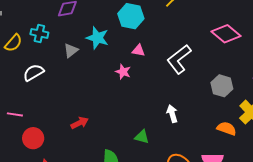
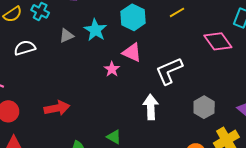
pink diamond: (226, 34) -> (218, 41), moved
pink triangle: (138, 50) -> (132, 52), size x1.5
white arrow: (172, 114) -> (151, 107), moved, size x1.4
red arrow: (80, 123) -> (57, 108), size x1.4

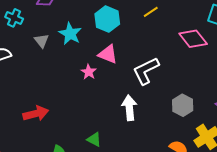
gray triangle: (66, 36) -> (42, 41), turned -42

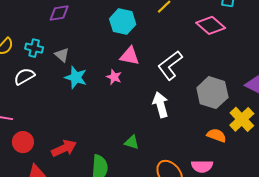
cyan cross: (14, 18) -> (34, 48), moved
cyan star: (70, 34) -> (76, 77), moved
gray hexagon: (183, 105) -> (212, 93), size x1.4
red arrow: (36, 114) -> (64, 148), moved

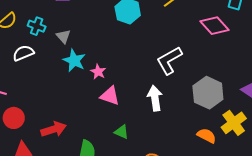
pink triangle: (130, 56) -> (110, 96), moved
pink star: (114, 77) -> (98, 72), moved

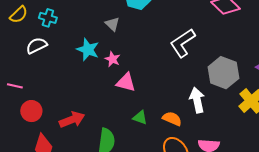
gray triangle: (63, 36) -> (112, 24), moved
white arrow: (155, 98) -> (197, 100), moved
orange semicircle: (207, 136) -> (172, 119), moved

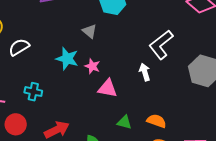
cyan cross: (48, 18) -> (33, 92), moved
white semicircle: (37, 46) -> (19, 47), moved
white arrow: (197, 100) -> (145, 72), moved, size x0.7

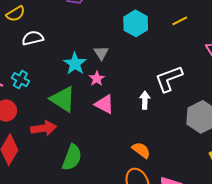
gray triangle: (90, 31) -> (101, 53), moved
cyan cross: (33, 92) -> (20, 80), moved
green triangle: (124, 122) -> (63, 99), moved, size x1.8

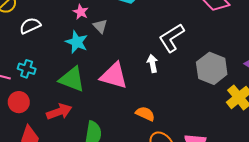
pink star: (97, 79) -> (81, 12), moved
pink triangle: (104, 104) -> (114, 76), size x1.4
orange semicircle: (141, 150) -> (145, 114), moved

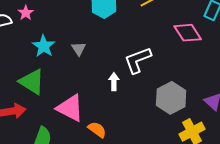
pink star: (81, 12) -> (26, 13), moved
gray triangle: (100, 26) -> (79, 49), moved
pink triangle: (114, 76) -> (70, 108), moved

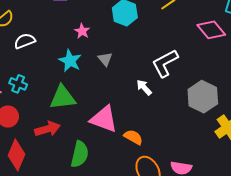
pink star: (26, 13) -> (82, 31), moved
green triangle: (32, 82) -> (63, 98), turned -32
white arrow: (114, 82) -> (144, 87), turned -36

